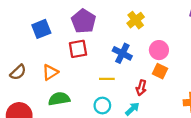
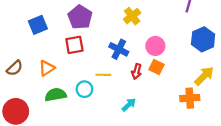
red arrow: (141, 88) -> (137, 71), moved
cyan circle: (102, 106) -> (84, 89), moved

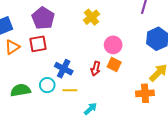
blue cross: (119, 49) -> (64, 69), moved
orange triangle: (47, 68) -> (12, 47), moved
yellow line: (103, 75) -> (70, 90), moved
cyan arrow: (129, 105) -> (90, 109), moved

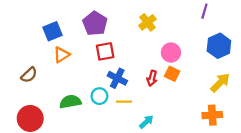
red square: (38, 44) -> (105, 51), moved
orange cross: (145, 93) -> (212, 115), moved

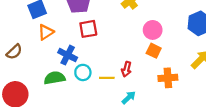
blue cross: (117, 78) -> (68, 55), moved
red arrow: (152, 78) -> (126, 69), moved
orange cross: (212, 115) -> (168, 78), moved

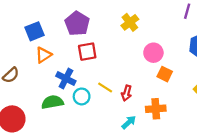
orange square: (154, 51) -> (165, 74), moved
yellow line: (107, 78) -> (105, 87), moved, turned 32
orange cross: (168, 78) -> (156, 109), moved

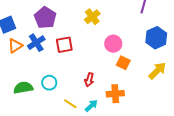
red square: (87, 52) -> (64, 45), moved
blue cross: (66, 79) -> (36, 43), moved, turned 30
yellow line: (105, 87) -> (70, 104), moved

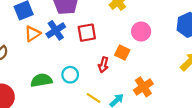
orange square: (123, 63) -> (122, 53), moved
red arrow: (89, 80) -> (103, 65), moved
orange cross: (115, 94) -> (143, 87), turned -30

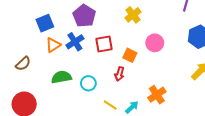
orange square: (122, 53) -> (130, 55), moved
green semicircle: (41, 80) -> (61, 77), moved

